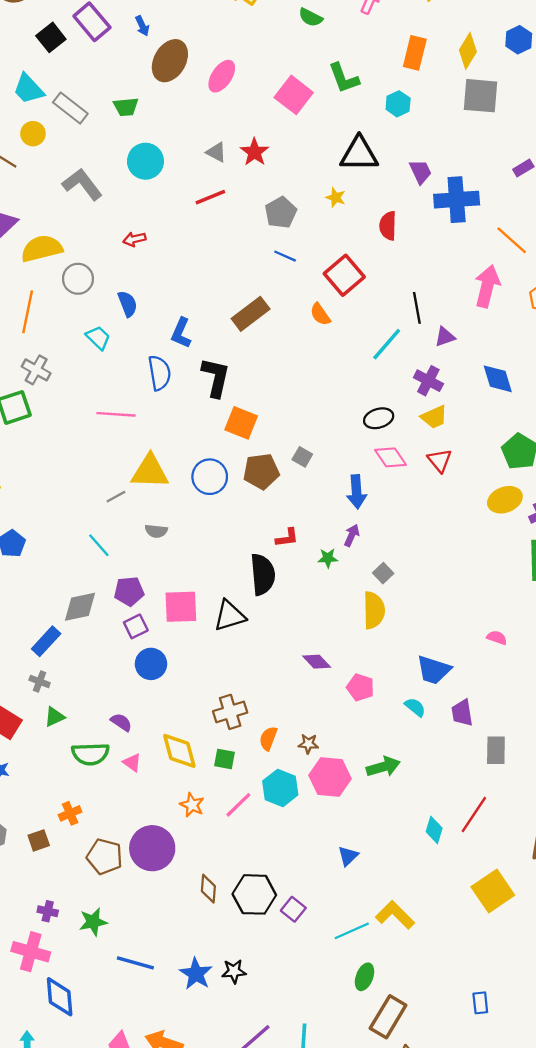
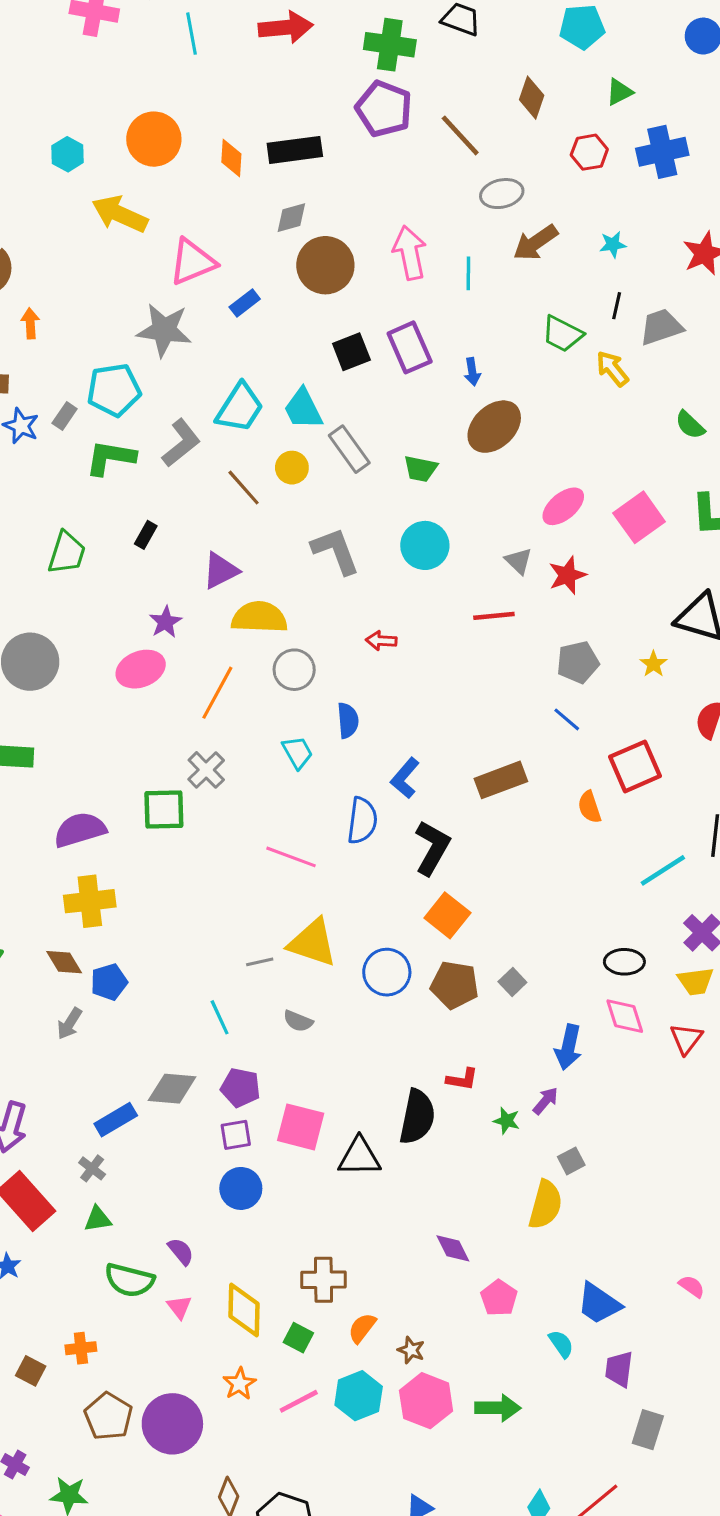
pink ellipse: (222, 76) -> (563, 506), moved
brown square: (39, 840) -> (31, 1371), turned 30

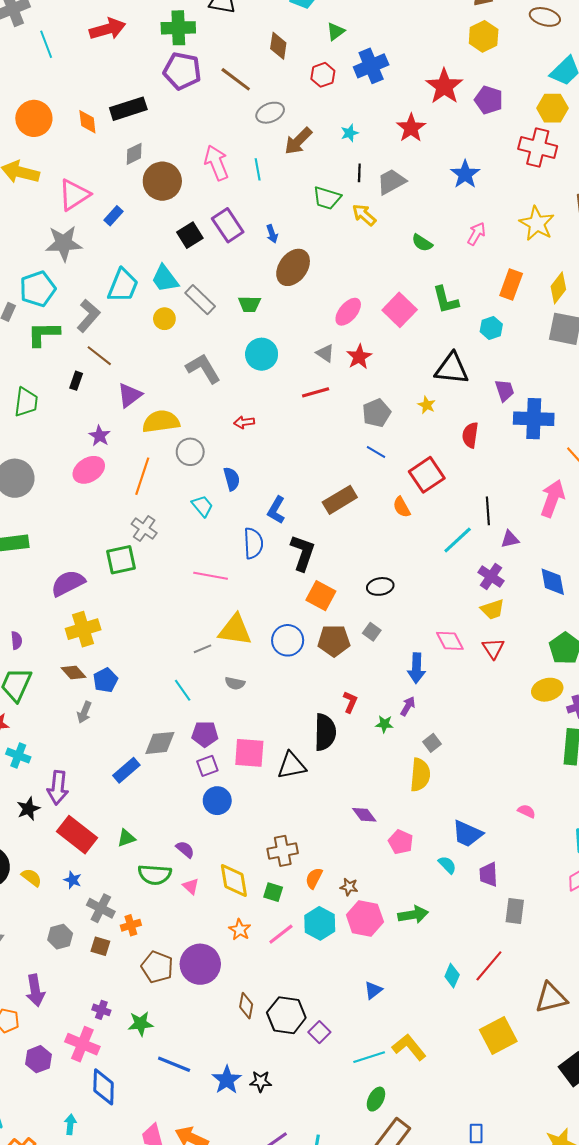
brown line: (244, 488) -> (99, 356), moved
black ellipse: (624, 962) -> (380, 586), moved
red L-shape: (462, 1079) -> (350, 702), turned -65
gray cross: (92, 1168) -> (101, 908), moved, size x1.5

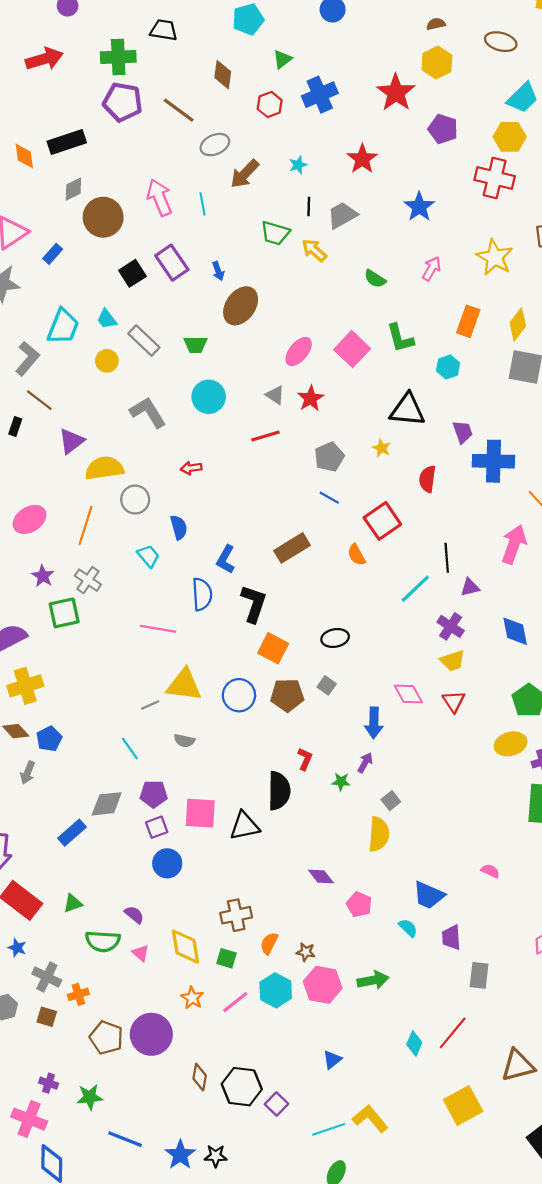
red star: (444, 86) -> (396, 93), moved
cyan trapezoid: (165, 279) -> (107, 319), size x0.7
purple star: (100, 436) -> (43, 576), moved

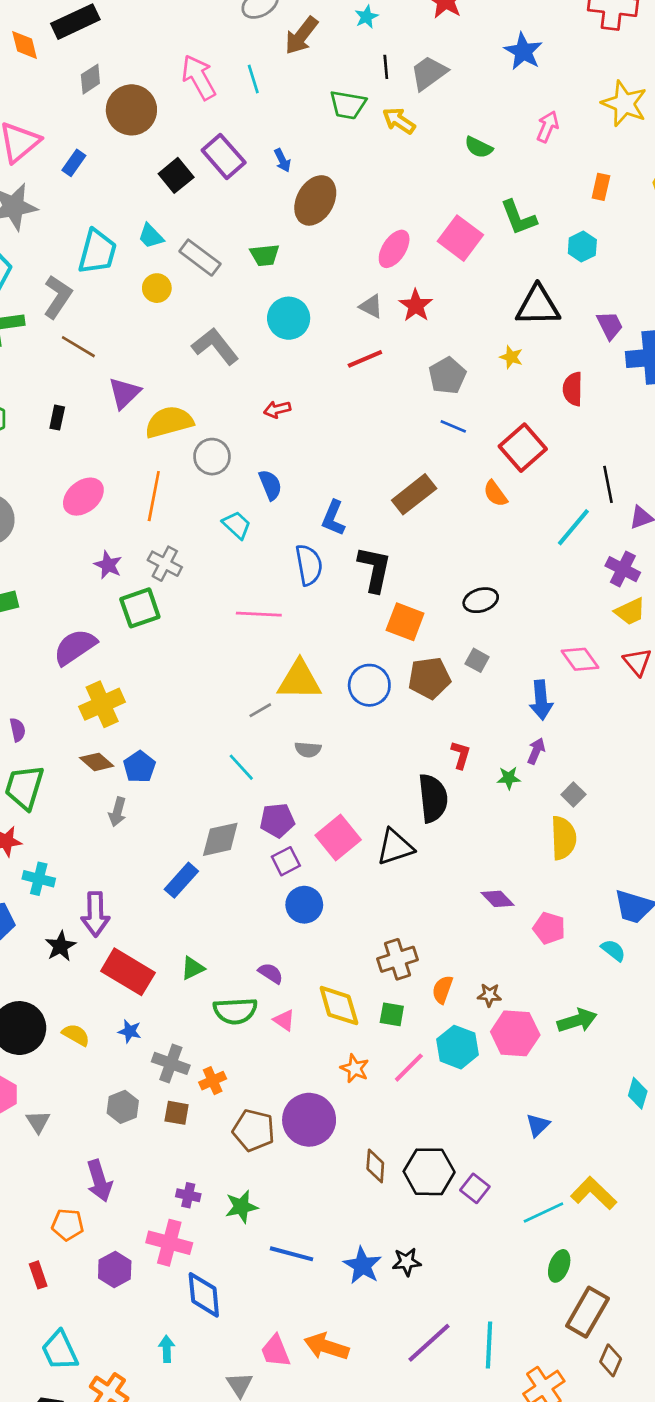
orange rectangle: (468, 321) -> (601, 187), size x0.7
black rectangle: (15, 427) -> (57, 418), moved
pink square: (200, 813) -> (338, 837), turned -36

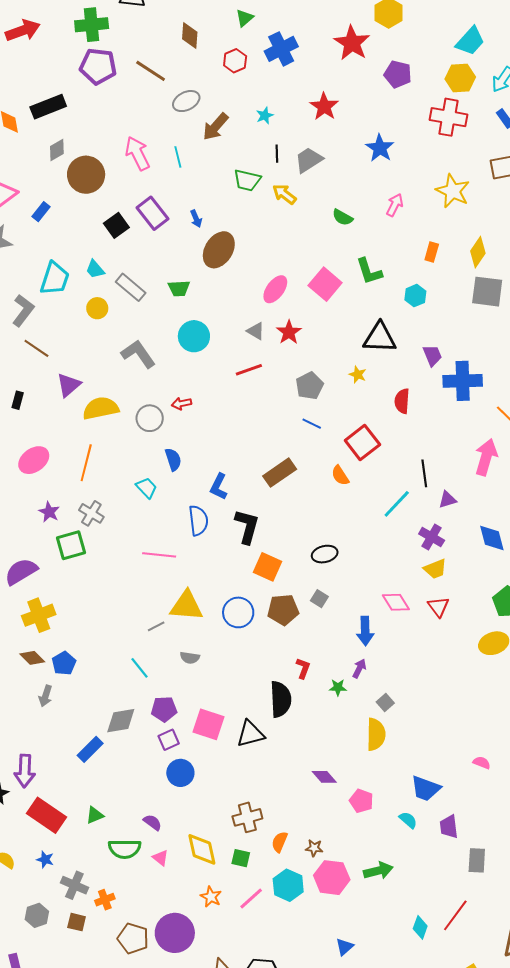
gray circle: (212, 457) -> (150, 418), moved
pink square: (338, 837) -> (208, 724), turned -36

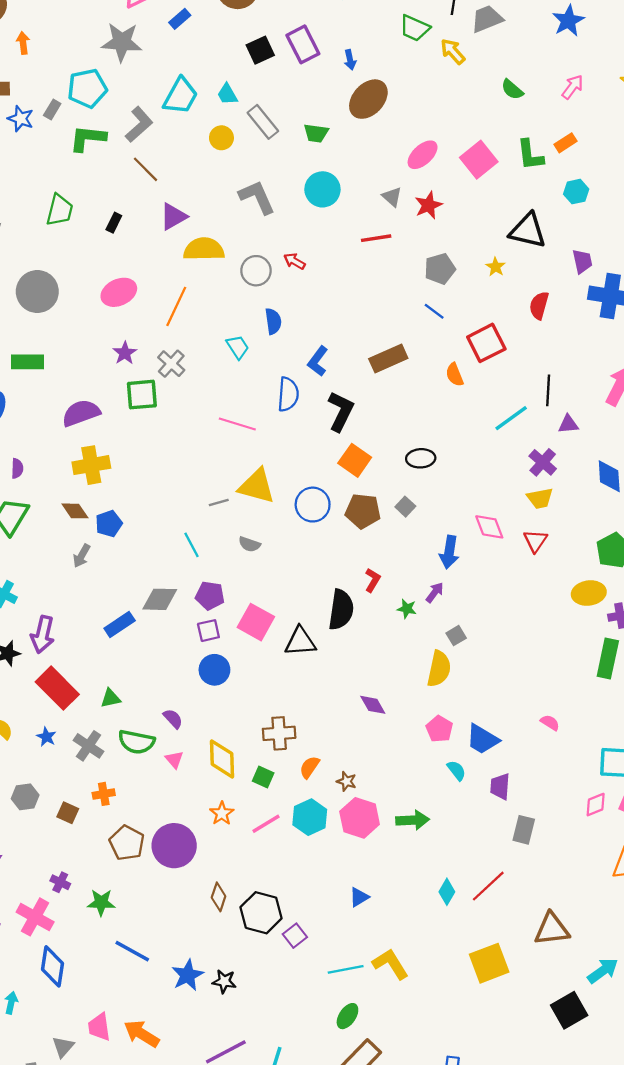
orange rectangle: (432, 252) -> (565, 143), moved, turned 30
red arrow: (182, 403) -> (294, 261), turned 30
pink pentagon: (361, 801) -> (439, 729), moved
gray cross: (74, 885) -> (88, 746), moved

